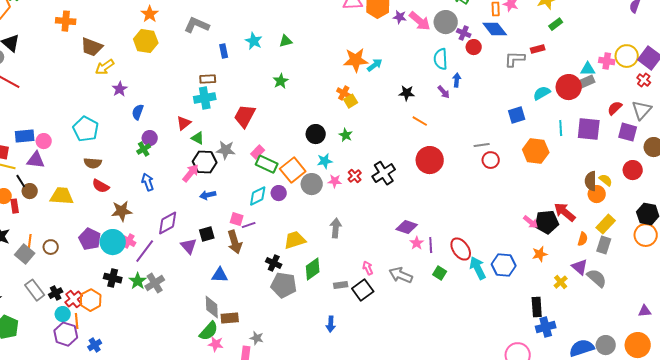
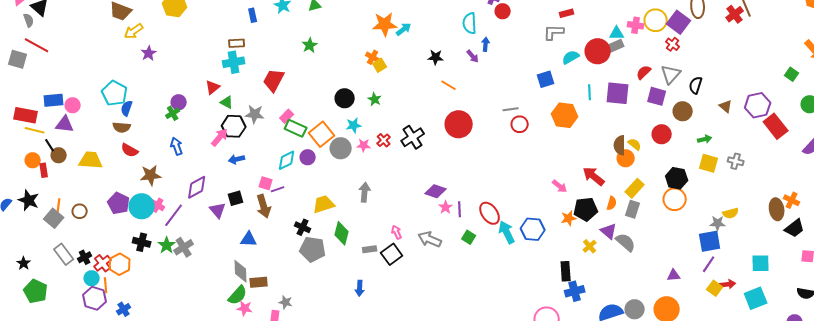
gray L-shape: (515, 59) -> (554, 32), moved
blue semicircle: (138, 112) -> (127, 108), moved
black pentagon: (547, 222) -> (586, 209), moved
green diamond: (313, 269) -> (342, 233), turned -40

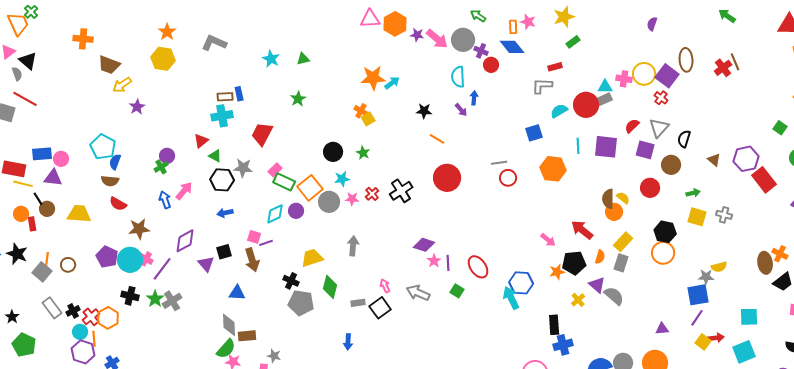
blue rectangle: (253, 15) -> (239, 94), moved
pink arrow: (220, 137) -> (184, 191), moved
cyan arrow: (507, 232) -> (511, 298), moved

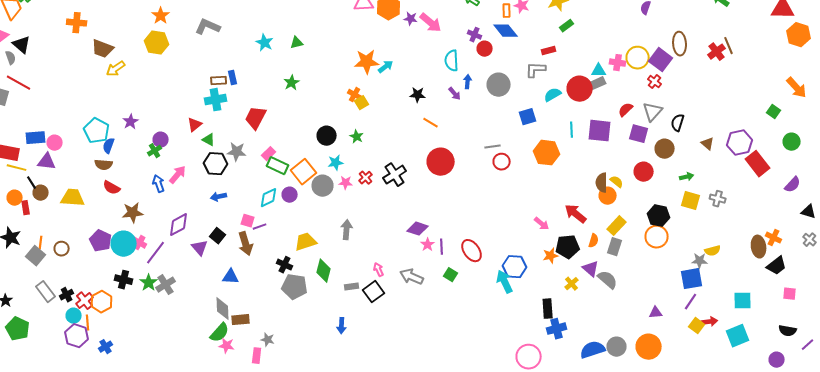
gray circle: (463, 40) -> (499, 85), moved
purple star: (137, 107) -> (131, 122), moved
black square: (224, 252) -> (218, 236), turned -35

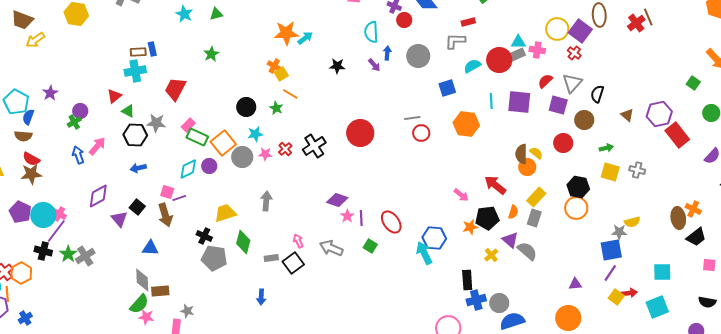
pink cross: (618, 63) -> (537, 50), moved
orange line: (431, 123) -> (290, 94), moved
brown star: (133, 213) -> (31, 174), moved
purple line: (156, 253) -> (56, 231), moved
gray circle: (617, 347) -> (499, 303), moved

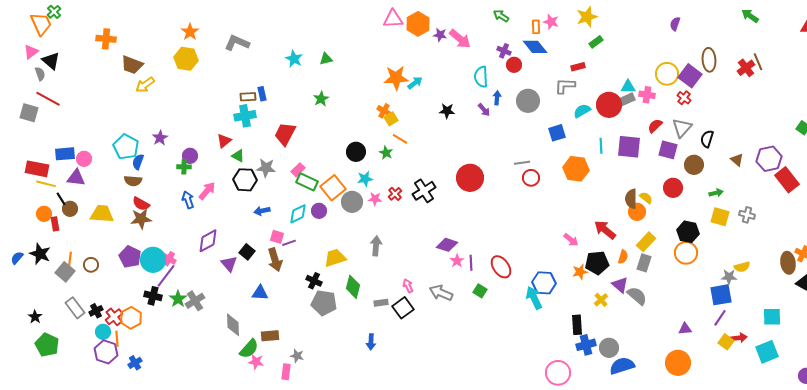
green cross: (74, 122) -> (184, 167), turned 32
blue arrow: (138, 168) -> (262, 211), moved
gray diamond: (142, 280) -> (233, 325), moved

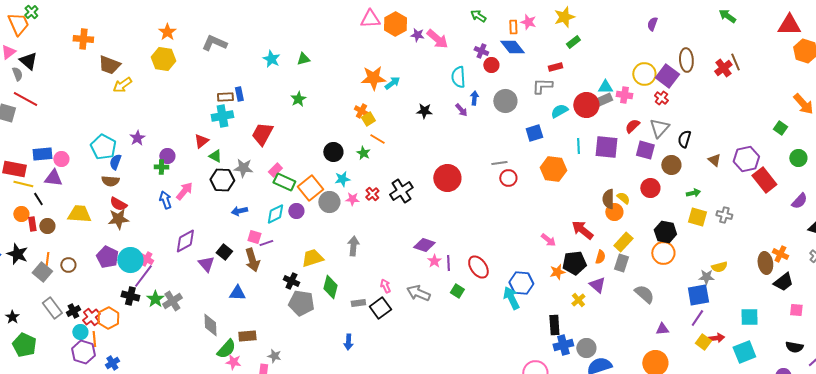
brown circle: (70, 209) -> (47, 226), moved
gray semicircle: (637, 296) -> (644, 294), moved

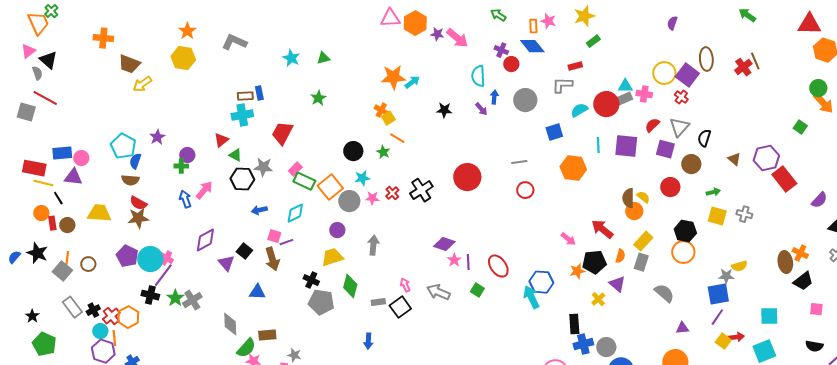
green circle: (798, 158) -> (818, 88), moved
red circle: (508, 178) -> (525, 190), moved
purple circle: (296, 211) -> (337, 230), moved

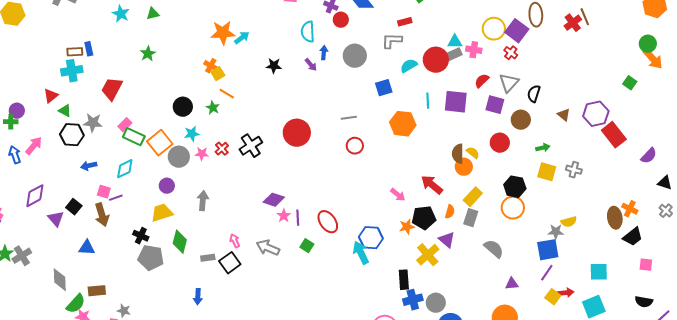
yellow cross: (598, 299) -> (428, 255), size x1.6

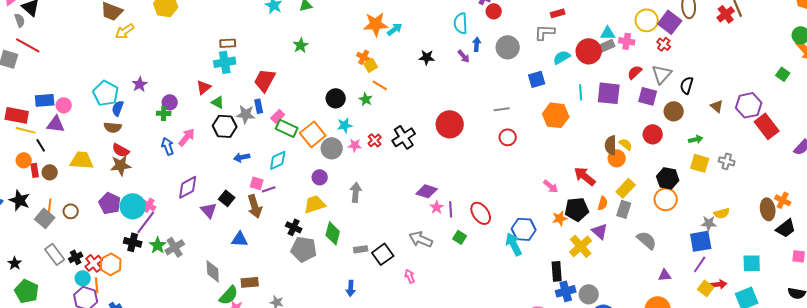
blue rectangle: (89, 49) -> (259, 106), moved
pink arrow: (235, 241) -> (410, 276), moved

